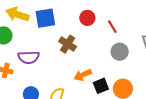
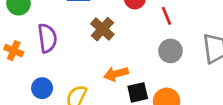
purple semicircle: (29, 57) -> (47, 38), turned -105

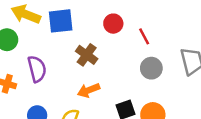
orange arrow: (116, 74) -> (89, 90), moved

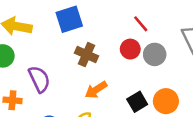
blue square: (61, 21) -> (69, 19), moved
red circle: (113, 24) -> (130, 49), moved

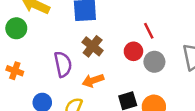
purple semicircle: (39, 79) -> (63, 64), moved

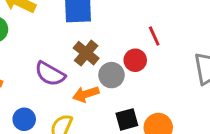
gray circle: (154, 62) -> (111, 75), moved
purple semicircle: (63, 64) -> (50, 74), turned 130

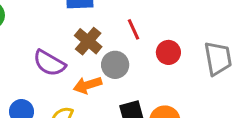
red line: (154, 36) -> (134, 29), moved
red circle: (135, 60) -> (168, 52), moved

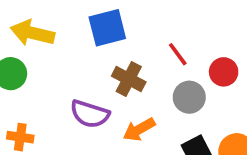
gray circle: (115, 65) -> (189, 97), moved

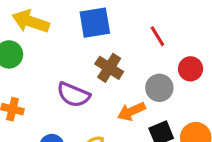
red line: (178, 54) -> (157, 36), moved
orange arrow: (139, 129) -> (131, 111), moved

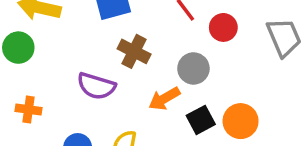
red circle: (191, 69) -> (223, 27), moved

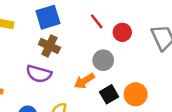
brown cross: (134, 51) -> (49, 46), moved

